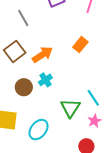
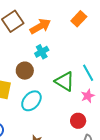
brown circle: (24, 87) -> (25, 71), moved
green triangle: (70, 108) -> (65, 81), turned -35

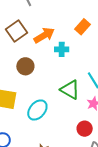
cyan cross: (42, 52) -> (62, 49), moved, turned 32
brown circle: (25, 71) -> (25, 66), moved

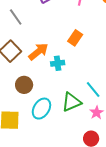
green triangle: (70, 90) -> (71, 102), turned -45
cyan ellipse: (37, 110) -> (41, 109), moved

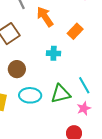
orange arrow: (38, 52) -> (45, 17), moved, turned -95
cyan ellipse: (41, 109) -> (30, 95), turned 50

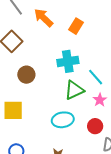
cyan cross: (54, 53) -> (68, 61), moved, size x1.5
cyan ellipse: (30, 95) -> (63, 120), moved

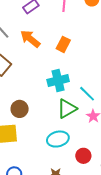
brown circle: (26, 75) -> (20, 109), moved
red circle: (95, 126) -> (83, 156), moved

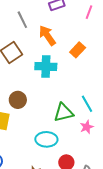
cyan cross: (58, 80) -> (46, 67), moved

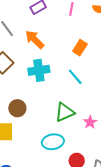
orange rectangle: (78, 50) -> (80, 48), moved
cyan line: (87, 104) -> (75, 77), moved

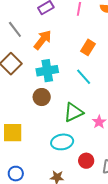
orange arrow: (35, 39) -> (43, 40), turned 85
brown circle: (17, 108) -> (42, 97), moved

